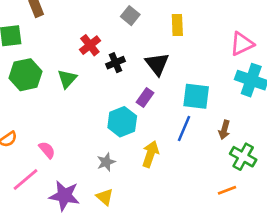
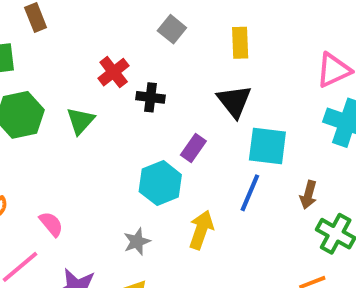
black cross: (115, 63) -> (151, 97), turned 30
black triangle: (157, 64) -> (234, 101), moved

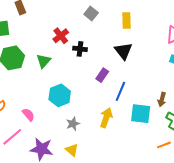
cyan square: (267, 146) -> (141, 114), moved
cyan hexagon: (160, 183) -> (60, 95), moved
blue line: (250, 193) -> (120, 91), moved

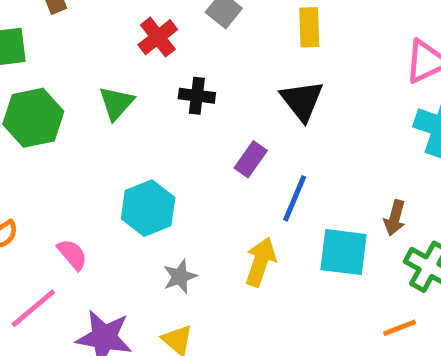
red cross: (61, 36) -> (158, 37), moved
green triangle: (44, 61) -> (116, 103), moved

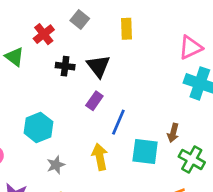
black triangle: (302, 101) -> (98, 66), moved
green triangle: (116, 103) -> (14, 57), moved, turned -35
yellow arrow: (260, 262) -> (100, 157), turned -30

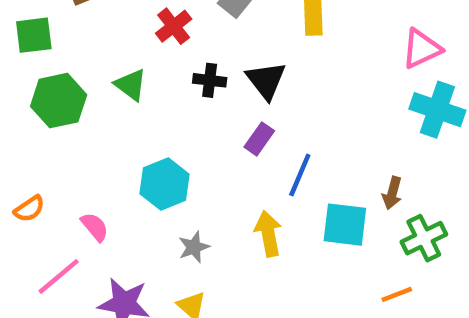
green triangle: (14, 57) -> (131, 85), moved
green cross: (192, 159) -> (424, 238), turned 35

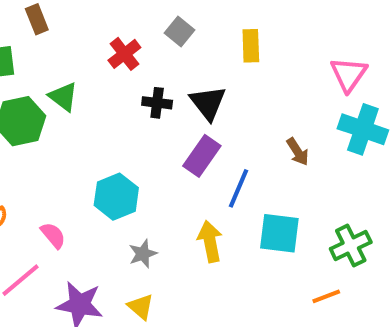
pink triangle: (422, 49) -> (349, 74), turned -30
green triangle: (131, 85) -> (63, 97), moved
purple rectangle: (259, 139) -> (202, 156), size x1.4
brown arrow: (392, 193) -> (298, 152), moved, turned -48

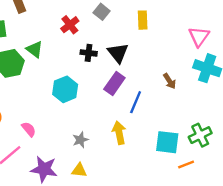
cyan hexagon: (116, 197) -> (65, 89), moved
cyan square: (279, 233) -> (167, 142), moved
yellow triangle: (141, 307) -> (79, 170), turned -35

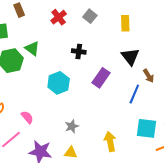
red cross: (70, 25) -> (59, 17), moved
black triangle: (118, 53) -> (130, 57), moved
blue line: (136, 102) -> (134, 94), moved
yellow arrow: (119, 133) -> (110, 141), moved

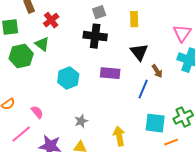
gray square: (90, 16) -> (99, 12), turned 32
red cross: (59, 17) -> (51, 20), moved
black cross: (79, 52) -> (95, 36), moved, size x1.6
purple rectangle: (101, 78) -> (110, 73), turned 60

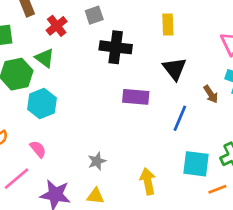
gray square: (99, 12) -> (94, 15), moved
brown arrow: (157, 71) -> (211, 94), moved
cyan hexagon: (68, 78) -> (42, 104), moved

